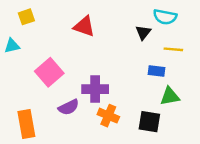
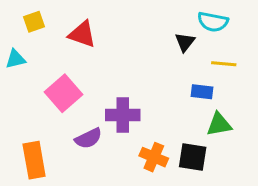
red triangle: (84, 26) -> (82, 34), moved
orange cross: (108, 116) -> (154, 157), moved

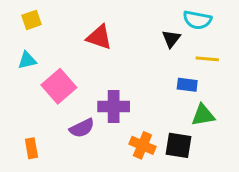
red triangle: (82, 34) -> (99, 37), moved
cyan triangle: (15, 59) -> (27, 60), moved
orange rectangle: (34, 160) -> (31, 148), size x0.6

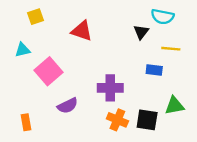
yellow square: (31, 20) -> (36, 17), moved
purple cross: (114, 106) -> (110, 88), moved
green triangle: (203, 115) -> (174, 106), moved

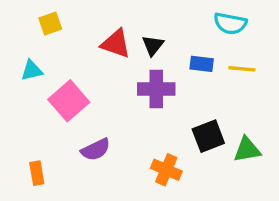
black triangle: (141, 32) -> (153, 45), moved
blue rectangle: (154, 70) -> (202, 64), moved
purple cross: (110, 88) -> (156, 89), moved
black square: (147, 120) -> (208, 136), moved, turned -30

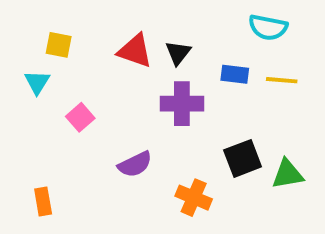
yellow square: (50, 23) -> (59, 45), moved, turned 30
cyan triangle: (32, 71) -> (37, 82), turned -45
pink square: (69, 101) -> (80, 117), size x0.6
purple semicircle: (96, 150) -> (135, 164), moved

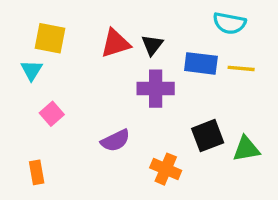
yellow square: (59, 45) -> (50, 38), size x1.4
red triangle: (135, 51) -> (115, 43), turned -36
blue rectangle: (235, 74) -> (201, 63), size x1.4
pink square: (80, 117) -> (52, 114), moved

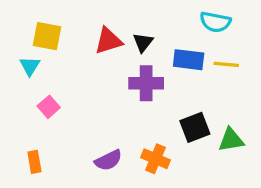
purple semicircle: (115, 141) -> (108, 160), moved

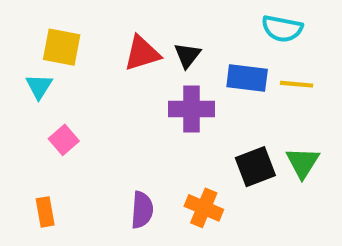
green triangle: (231, 140) -> (303, 163), moved, turned -48
purple semicircle: (108, 160) -> (142, 210), turned -60

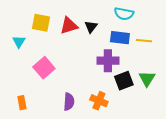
cyan semicircle: (282, 29) -> (124, 14), moved
yellow square: (62, 47) -> (41, 23), moved
purple cross: (191, 109) -> (108, 61), moved
pink square: (64, 140) -> (44, 68), moved, size x1.5

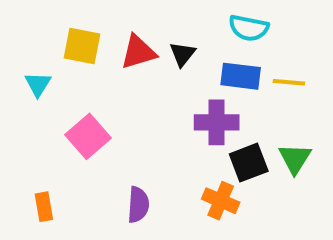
orange cross: (99, 101) -> (221, 201), moved

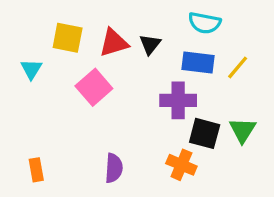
yellow line: (289, 82) -> (238, 67), turned -55
pink square: (88, 136) -> (94, 87), moved
black square: (249, 163) -> (205, 133), turned 36

